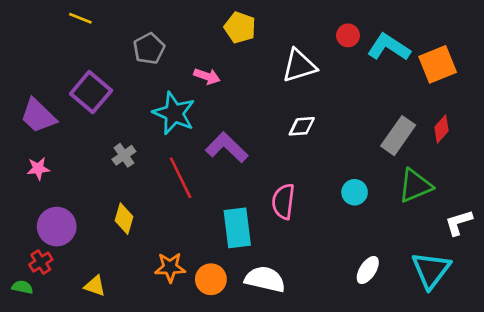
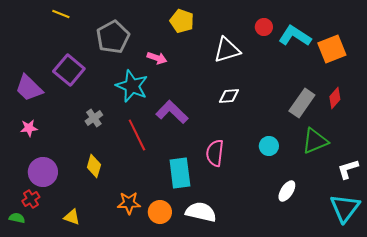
gray pentagon: (149, 49) -> (113, 37), size x1.4
white ellipse: (368, 270) -> (287, 191), moved
cyan triangle: (431, 270) -> (345, 208), moved

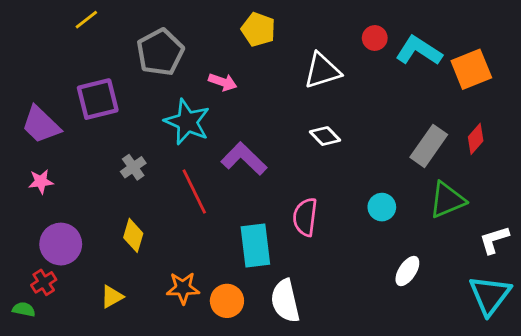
yellow line: (61, 14) -> (86, 20), turned -60
purple square: (69, 70) -> (98, 99), turned 36
white diamond: (229, 96) -> (325, 136), turned 50
white semicircle: (201, 212) -> (285, 301), turned -116
yellow triangle: (72, 217) -> (112, 297), moved, turned -48

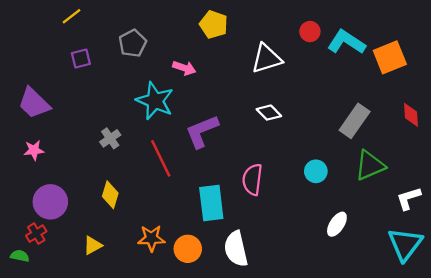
gray pentagon: (160, 52) -> (133, 43), size x0.7
purple square: (98, 99) -> (81, 59), moved, size x0.6
red diamond: (476, 139) -> (411, 115), moved, turned -45
purple L-shape: (244, 159) -> (202, 131), turned -66

